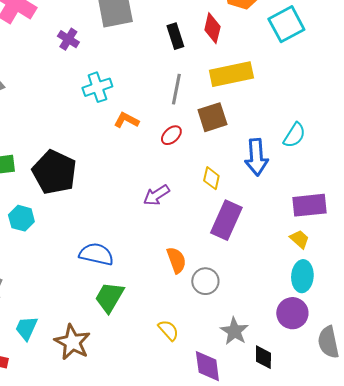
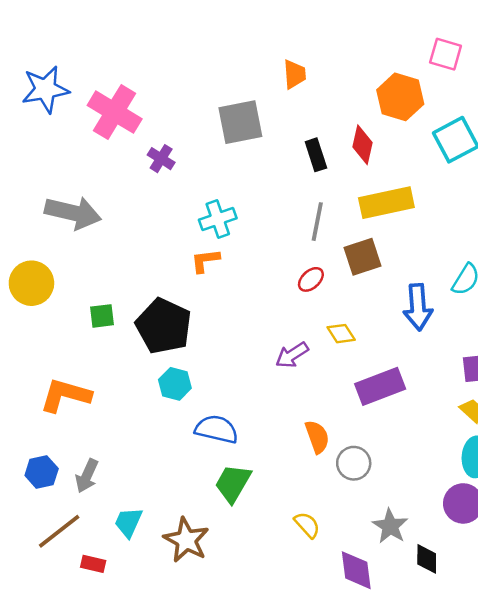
purple cross: (68, 39) -> (161, 159), moved
orange L-shape: (126, 120) -> (205, 261), moved, turned -35
yellow diamond: (211, 178) -> (341, 334), moved, turned -45
cyan hexagon: (21, 218) -> (175, 384), moved
purple rectangle: (226, 220) -> (380, 386), turned 45

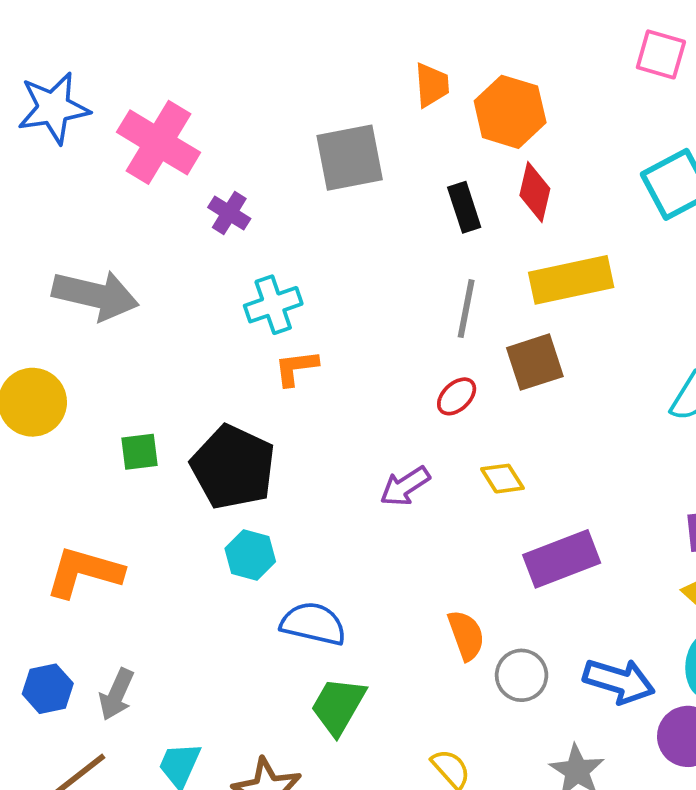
orange hexagon: (400, 97) -> (510, 112), moved
cyan cross: (218, 219) -> (273, 305), moved
blue arrow: (418, 307) -> (619, 681), moved, turned -69
purple arrow: (292, 355) -> (405, 486), moved

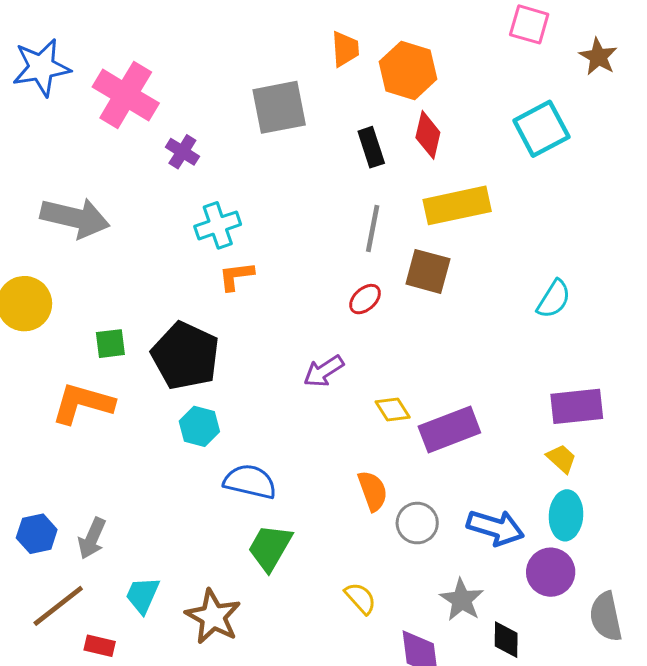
brown square: (535, 362) -> (428, 271), turned 33
yellow diamond: (502, 479) -> (393, 410), moved
orange L-shape: (84, 572) -> (83, 403), moved

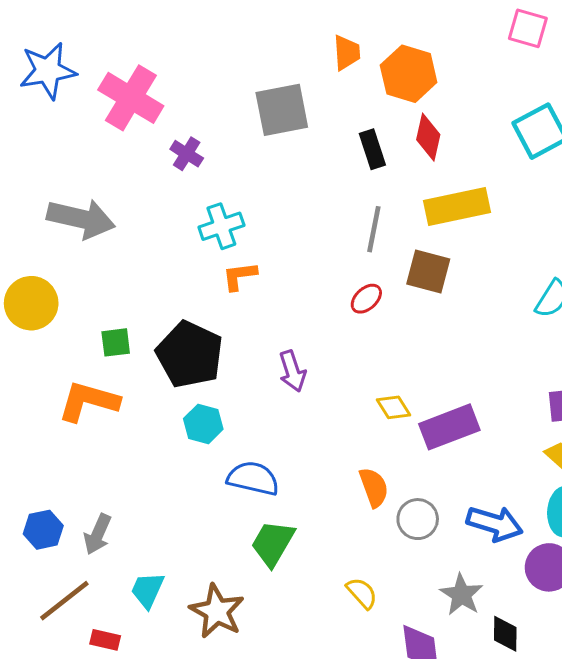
purple arrow: (324, 371) -> (292, 371), moved, turned -75

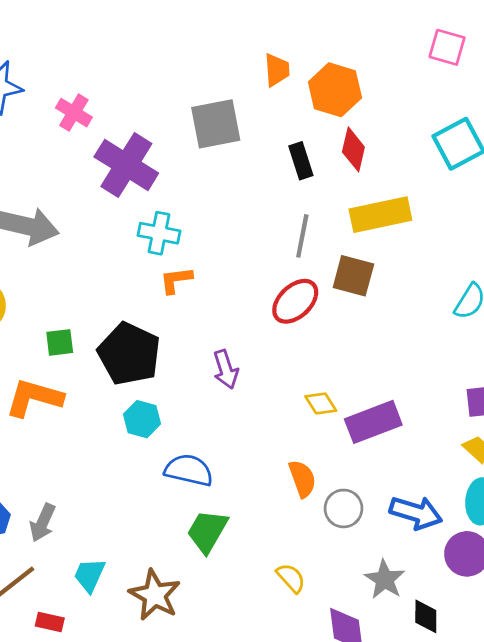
pink cross: (131, 98) -> (74, 113), size x0.6
purple cross: (187, 154) -> (126, 165), size x2.0
cyan cross: (221, 226) -> (159, 233), turned 30
red ellipse: (366, 299) -> (295, 301), size x1.6

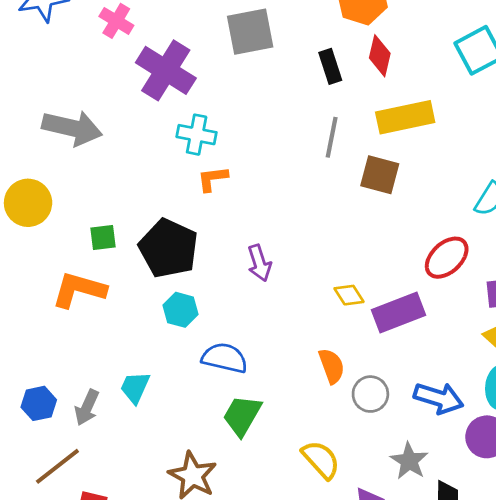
red ellipse: (295, 301) -> (447, 258), moved
cyan trapezoid: (89, 575) -> (135, 387), moved
yellow semicircle: (291, 578) -> (321, 460), size x1.4

